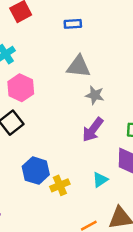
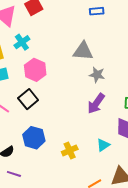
blue rectangle: (73, 24) -> (97, 11), moved
blue hexagon: (36, 171) -> (34, 138), moved

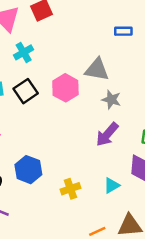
blue rectangle: (97, 11) -> (123, 31), moved
pink hexagon: (35, 70) -> (65, 88), moved
black square: (28, 99) -> (26, 91), moved

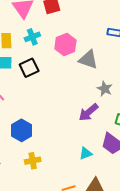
pink hexagon: (65, 88) -> (65, 45), moved
gray star: (111, 100) -> (105, 89), moved
yellow cross: (70, 189) -> (33, 161), moved

